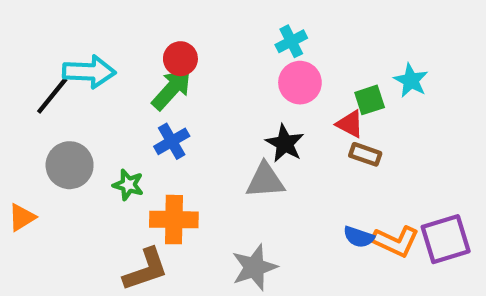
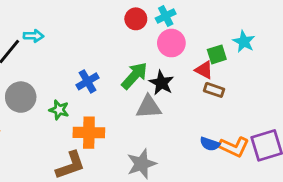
red circle: (180, 59) -> (136, 19), moved
cyan arrow: (89, 72) -> (33, 36), size x0.6
green arrow: (172, 89) -> (134, 76), moved

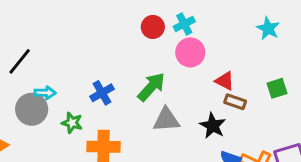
cyan arrow: (33, 36) -> (45, 93), moved
cyan star: (244, 42) -> (268, 28), moved
green square: (217, 54) -> (277, 88), moved
black star: (161, 83) -> (213, 126), moved

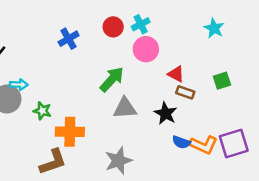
blue cross: (102, 93) -> (69, 39), moved

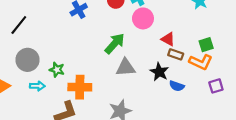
cyan arrow: (19, 85) -> (37, 86), moved
blue semicircle: (181, 142) -> (177, 86), moved
purple square: (234, 144) -> (216, 86), moved, size x0.6
orange L-shape: (204, 145) -> (201, 62), moved

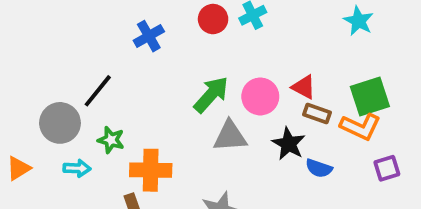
pink circle: (143, 18) -> (260, 96), moved
black line: (19, 25) -> (98, 91), moved
green square: (206, 45) -> (370, 96), size x1.5

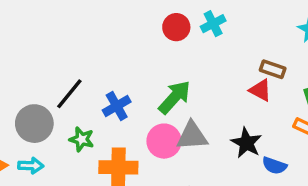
blue cross: (149, 36) -> (117, 106), moved
pink circle: (260, 96) -> (164, 141), moved
brown rectangle: (317, 113) -> (273, 69), moved
cyan arrow: (77, 168) -> (31, 166), moved

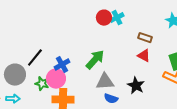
red circle: (176, 27) -> (104, 18), moved
brown rectangle: (273, 69) -> (145, 38), moved
pink circle: (164, 141) -> (56, 79), moved
blue semicircle: (274, 166) -> (111, 99), moved

